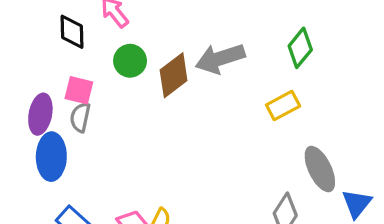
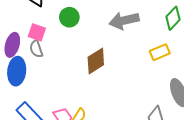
brown diamond: (174, 75) -> (96, 61), moved
gray semicircle: (80, 117) -> (36, 49), turned -36

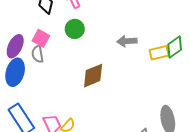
gray arrow: (124, 21) -> (127, 41), size x0.7
yellow rectangle: (160, 52) -> (159, 53), moved

